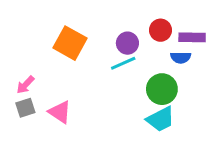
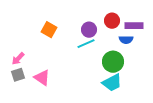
orange square: (70, 43) -> (49, 30), size x0.7

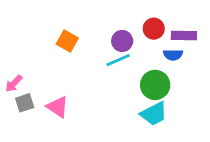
pink arrow: (18, 59) -> (14, 84), moved

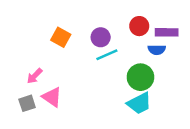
purple circle: (122, 41) -> (101, 37), moved
pink arrow: (14, 84) -> (35, 76), moved
gray square: (25, 103) -> (27, 103), moved

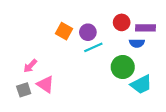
orange square: (61, 37) -> (64, 31), moved
cyan trapezoid: (139, 103) -> (141, 84), moved

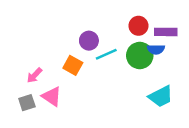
orange square: (64, 31) -> (73, 65), moved
purple circle: (88, 32) -> (89, 41), moved
green circle: (123, 67) -> (140, 55), moved

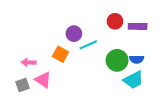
blue semicircle: (156, 49) -> (137, 59), moved
green circle: (140, 55) -> (117, 60), moved
pink arrow: (34, 75) -> (29, 62), turned 48

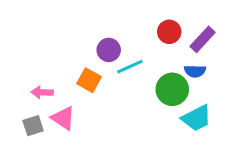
purple rectangle: (138, 26) -> (203, 39), turned -48
blue semicircle: (137, 59) -> (195, 71), moved

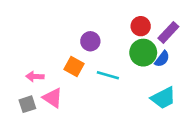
cyan line: (130, 67) -> (108, 75), moved, turned 40
blue semicircle: (195, 71) -> (162, 59), turned -54
green circle: (172, 89) -> (143, 53), moved

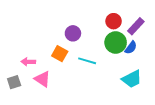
gray square: (27, 104) -> (14, 82), moved

